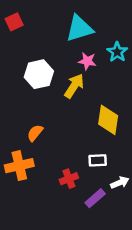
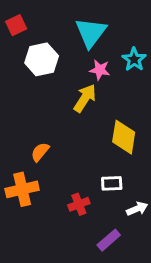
cyan triangle: (79, 28) -> (91, 33), turned -36
white hexagon: (39, 74) -> (42, 59), moved
purple rectangle: (95, 198) -> (109, 240), moved

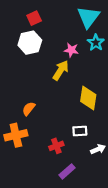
red square: (16, 25) -> (34, 18), moved
cyan triangle: (91, 33) -> (88, 17), moved
purple rectangle: (109, 240) -> (67, 171), moved

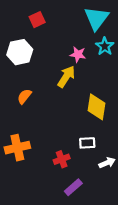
white hexagon: (30, 43) -> (20, 52), moved
orange semicircle: (29, 109) -> (24, 96), moved

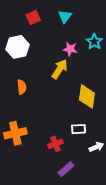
cyan triangle: (97, 18) -> (65, 16), moved, size x0.6
orange semicircle: (24, 96) -> (22, 87), turned 136

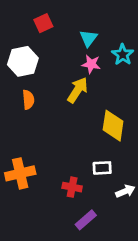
cyan triangle: (65, 16) -> (88, 38), moved
orange semicircle: (22, 87) -> (28, 100), moved
red cross: (55, 144) -> (72, 187), turned 32

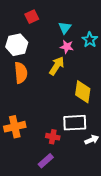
orange semicircle: (28, 100) -> (21, 73), size x1.5
white rectangle: (102, 168) -> (75, 123), size x1.6
purple rectangle: (86, 220) -> (46, 161), moved

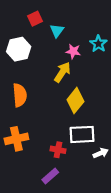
cyan triangle: (65, 28) -> (57, 31), moved
orange semicircle: (21, 73) -> (20, 95), moved
yellow diamond: (83, 92) -> (75, 101), moved, turned 30

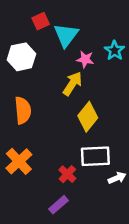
cyan triangle: (57, 31) -> (66, 35), size x1.5
orange cross: (16, 139) -> (19, 161), turned -30
red cross: (58, 150) -> (67, 174), turned 32

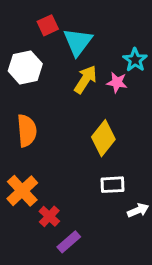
pink star: (85, 59) -> (117, 82), moved
yellow arrow: (72, 84) -> (85, 79), moved
white rectangle: (95, 156) -> (112, 185), size x0.7
red cross: (67, 174) -> (49, 216), moved

